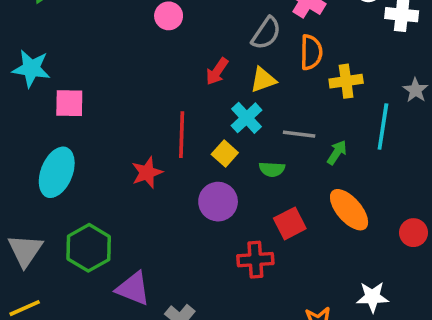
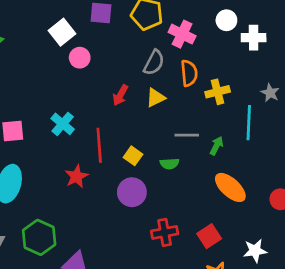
cyan cross: (247, 118) -> (63, 124), moved
red square: (290, 223) -> (209, 236), moved

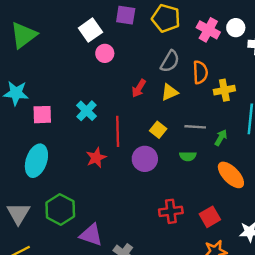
pink cross: (182, 34) -> (208, 30), moved
yellow square: (133, 156) -> (158, 130), moved
green semicircle: (169, 164) -> (188, 156), moved
purple circle: (132, 192) -> (145, 159), moved

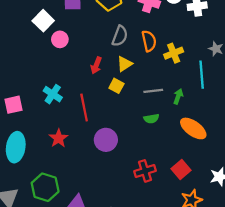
yellow square: (158, 130) -> (116, 86), moved
red star: (96, 158) -> (58, 138), moved
purple circle: (145, 159) -> (106, 140), moved

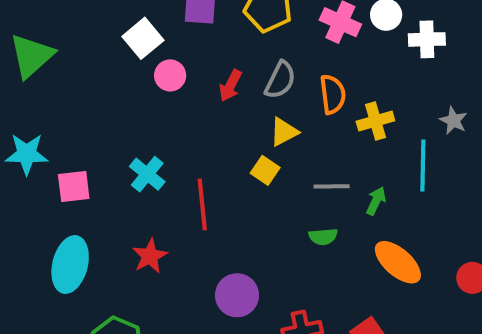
red arrow: (96, 65) -> (230, 86), moved
purple circle: (106, 140) -> (237, 295), moved

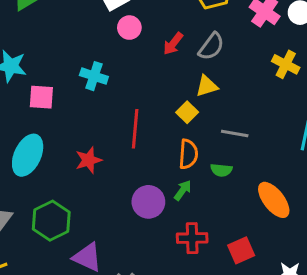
orange semicircle: (333, 94) -> (188, 154), moved
yellow cross: (375, 121) -> (286, 64), moved, turned 32
cyan cross: (147, 174) -> (94, 76), moved, turned -32
green arrow: (376, 201) -> (183, 190), moved

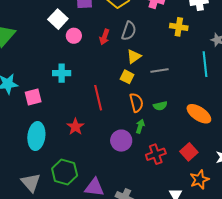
gray line: (235, 134) -> (160, 70), moved

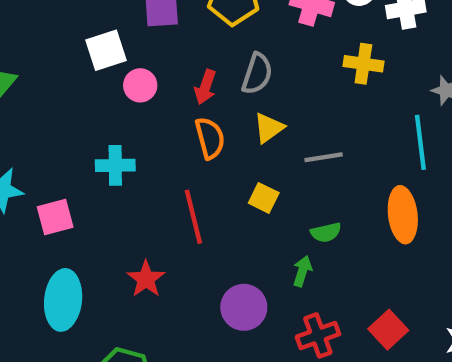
white square: (58, 19) -> (106, 50), turned 30
yellow square: (127, 77) -> (264, 198), moved
orange semicircle: (136, 103) -> (210, 138), moved
orange ellipse: (199, 114) -> (403, 215), moved, turned 50
green arrow: (140, 126) -> (302, 271), moved

